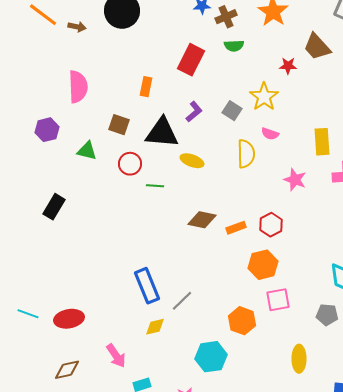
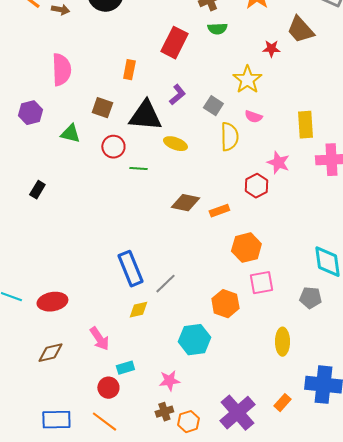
gray square: (232, 111) -> (213, 106), moved
black rectangle: (54, 207) -> (37, 190), size x0.7
red hexagon: (271, 225) -> (256, 186), moved

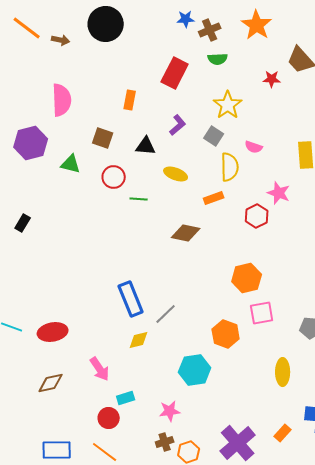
yellow star: (247, 80) -> (228, 105), moved
purple hexagon: (30, 113) -> (31, 143), size x1.4
black triangle: (145, 116) -> (146, 146), size x0.6
black rectangle: (37, 190) -> (23, 223), moved
orange rectangle: (219, 211) -> (214, 198), moved

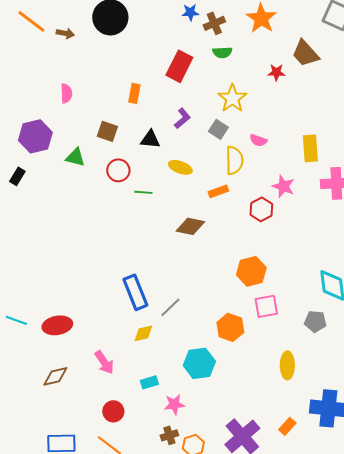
pink semicircle: (62, 100) -> (66, 93), size x0.6
black rectangle: (23, 223) -> (17, 176), moved
cyan rectangle: (126, 398) -> (149, 382), moved

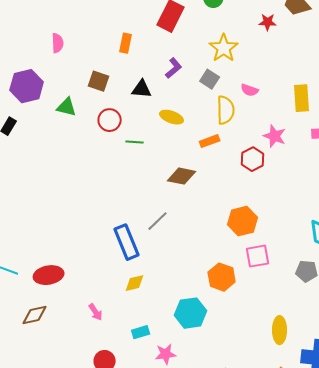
gray line: (170, 307) -> (158, 221), moved
pink arrow: (104, 362) -> (96, 312), size x0.7
yellow ellipse: (287, 365) -> (280, 330), moved
brown diamond: (55, 376) -> (35, 315), moved

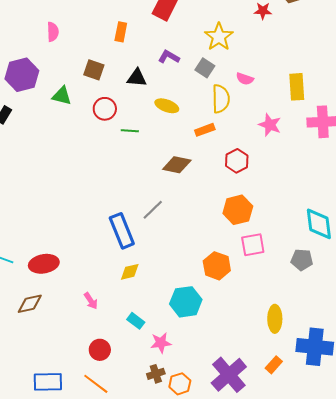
purple L-shape: (174, 68) -> (169, 57), turned -110
red hexagon: (253, 159) -> (237, 161), moved
cyan rectangle: (141, 332) -> (136, 321), turned 54

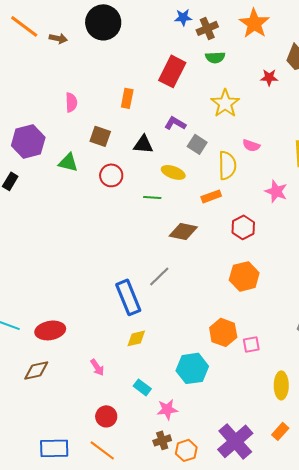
pink semicircle: (53, 32) -> (71, 102), moved
gray square: (205, 68) -> (197, 144), moved
green line: (130, 131) -> (152, 197), moved
pink square: (253, 245) -> (251, 344), moved, size x0.7

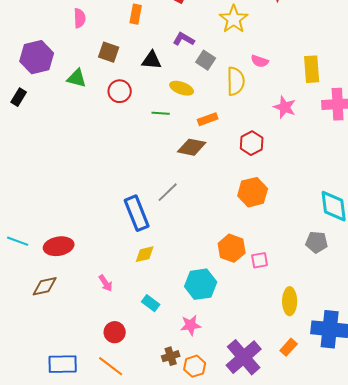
orange rectangle: (211, 196) -> (208, 119), moved
pink star: (167, 409) -> (191, 325), moved

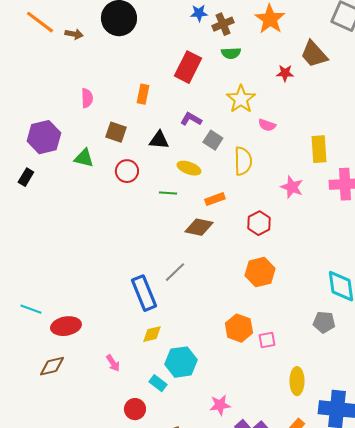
pink semicircle: (260, 61) -> (267, 125), moved
cyan line: (18, 241) -> (31, 309), moved
cyan hexagon: (201, 284) -> (181, 362), moved
pink star: (191, 325) -> (220, 405), moved
red circle: (115, 332) -> (135, 409), moved

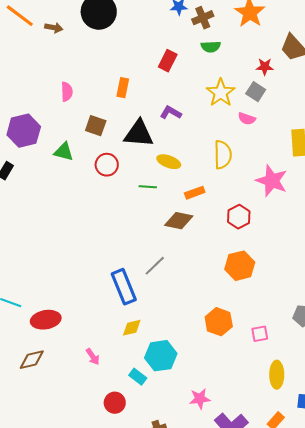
red rectangle: (188, 67) -> (168, 61), size x0.7
black triangle: (159, 140) -> (139, 134), size x1.5
gray square: (213, 140) -> (256, 92), moved
pink star: (292, 187) -> (272, 181), size x1.4
pink square: (267, 340) -> (260, 334), moved

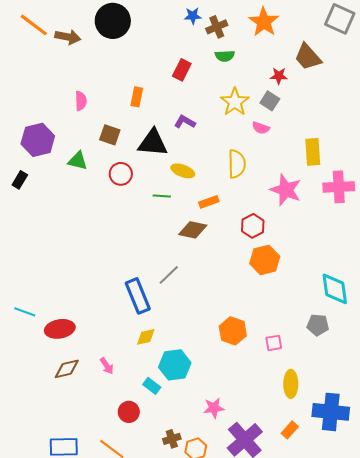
brown arrow: (54, 28) -> (68, 37), size x1.4
orange hexagon: (240, 266) -> (265, 260), moved
brown diamond: (32, 360) -> (67, 369), moved

